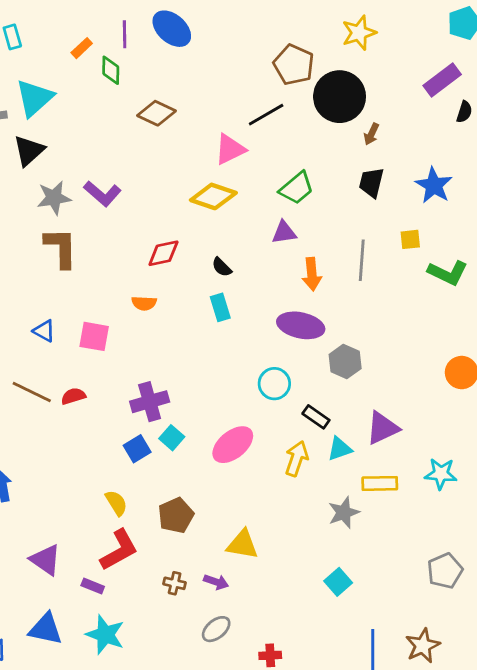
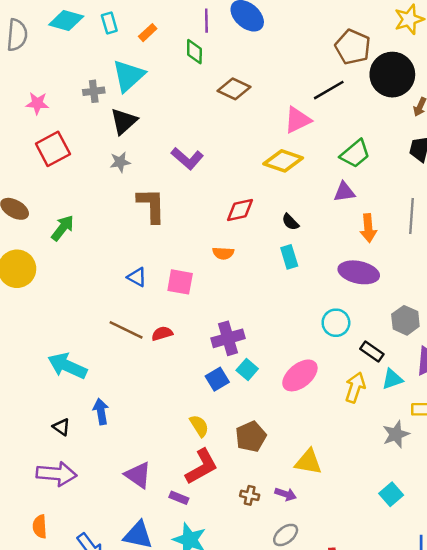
orange rectangle: (82, 48) -> (148, 33), moved
gray star: (54, 198) -> (120, 162), moved, size x0.7
gray hexagon: (345, 361) -> (405, 320), moved

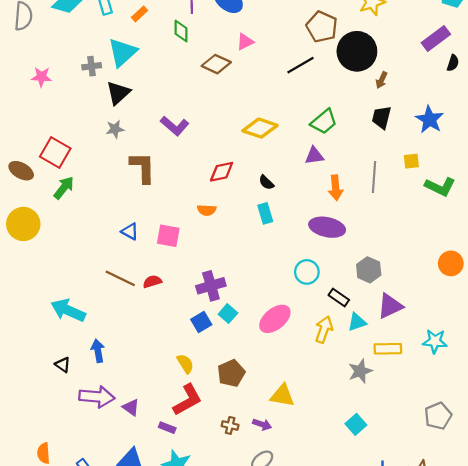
pink triangle: (298, 120) -> (245, 42), moved, size x0.7
red square: (53, 149) -> (55, 153), moved, turned -32
purple arrow: (57, 474) -> (97, 397), moved
purple triangle: (138, 475) -> (131, 407), size x0.7

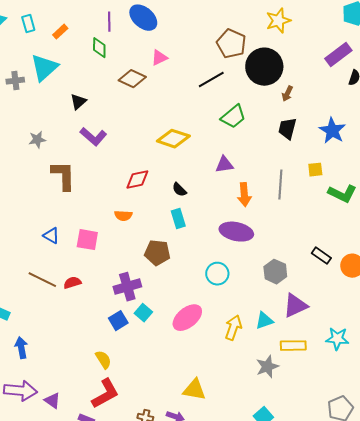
black triangle: (118, 93) -> (78, 102), moved, size x0.7
green trapezoid: (324, 122) -> (233, 117), moved
black rectangle: (339, 298) -> (321, 256), moved
brown pentagon: (231, 373) -> (157, 253), moved, turned 30

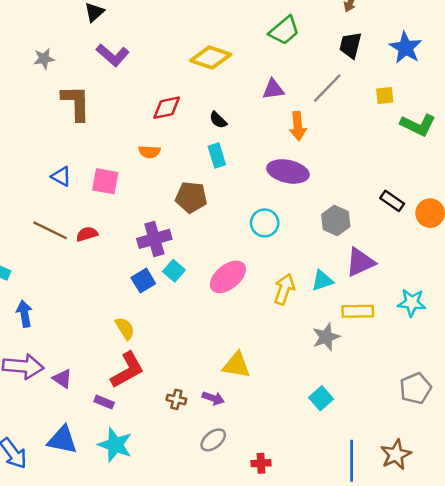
gray line: (280, 185) -> (327, 88), moved, turned 40

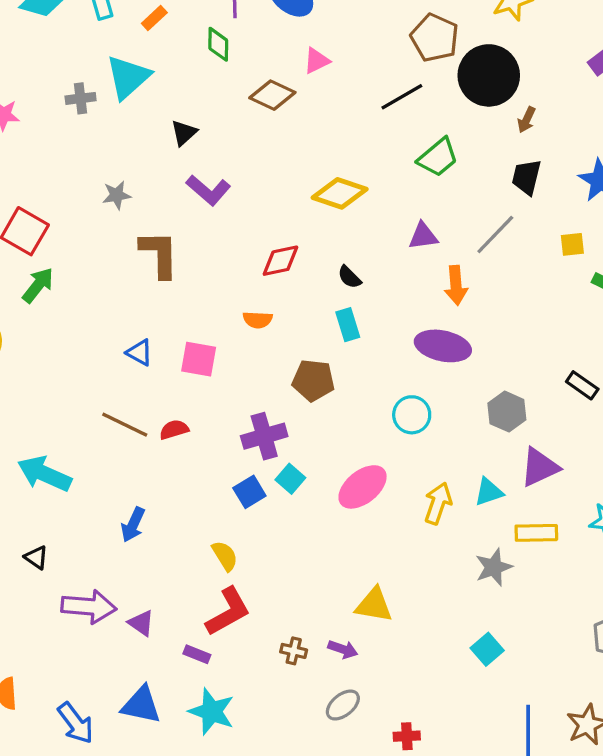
blue arrow: (24, 314) -> (133, 525), moved, turned -145

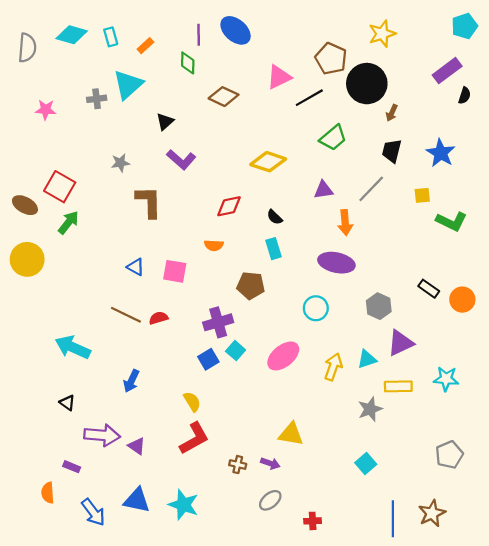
pink triangle: (317, 61) -> (279, 77), moved, size x1.4
purple rectangle: (197, 654) -> (72, 467), moved

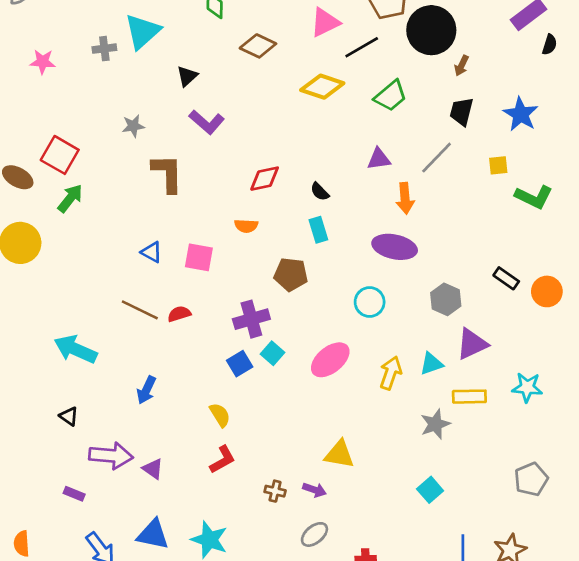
yellow diamond: (268, 162) -> (322, 87), moved
red L-shape: (194, 438) -> (223, 460), size x0.7
orange semicircle: (48, 493) -> (22, 544), moved

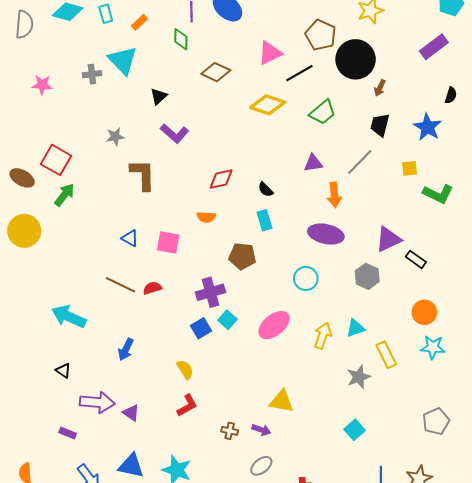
cyan triangle: (142, 31) -> (123, 60), turned -32
black semicircle: (550, 45) -> (451, 95), moved
orange circle: (547, 291) -> (424, 312), moved
purple triangle: (472, 344) -> (388, 239), moved
yellow rectangle: (469, 397) -> (386, 355), turned 65

